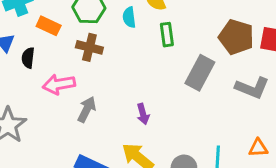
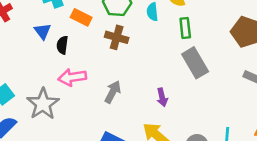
gray rectangle: (200, 73) -> (195, 63), moved, turned -60
pink arrow: (59, 84) -> (72, 77), moved

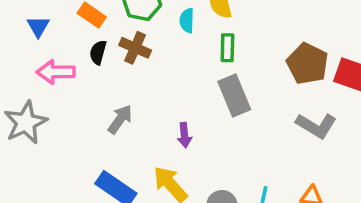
black semicircle: (62, 45) -> (98, 52), moved
pink arrow: (72, 77) -> (56, 72), moved

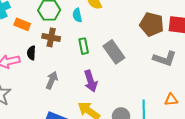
green rectangle: (227, 48) -> (84, 46), moved
black semicircle: (98, 52) -> (31, 53), moved
purple arrow: (184, 135) -> (91, 81), size x1.5

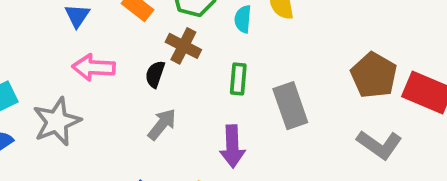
black semicircle: (31, 53) -> (155, 74), moved

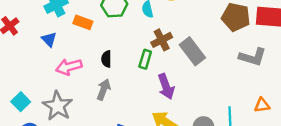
brown cross: (183, 46) -> (162, 40), moved, turned -36
green rectangle: (238, 79) -> (145, 59), moved, turned 30
gray arrow: (162, 124) -> (104, 90), moved

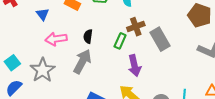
gray arrow: (104, 90) -> (82, 61), size x1.4

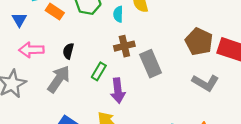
green rectangle: (120, 41) -> (99, 71), moved

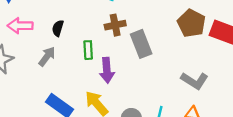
green rectangle: (99, 71) -> (88, 50), turned -36
gray arrow: (59, 79) -> (47, 56), size x0.7
gray L-shape: (205, 83) -> (195, 81), moved

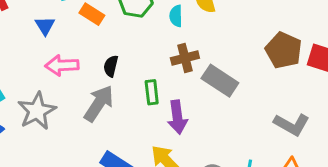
gray rectangle: (141, 44) -> (220, 81), turned -32
gray arrow: (47, 56) -> (99, 103), size x1.4

